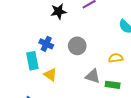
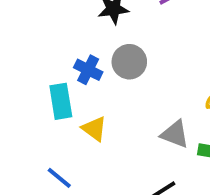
gray circle: (77, 46) -> (129, 62), moved

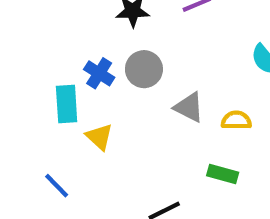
gray triangle: (175, 134) -> (189, 107), moved

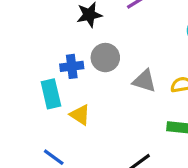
blue cross: (99, 73) -> (72, 66), turned -30

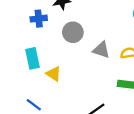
blue cross: (72, 66) -> (39, 19), moved

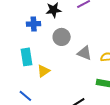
yellow triangle: (54, 74) -> (43, 71), turned 48

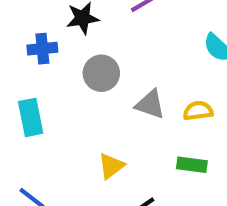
yellow triangle: (43, 71) -> (111, 166), moved

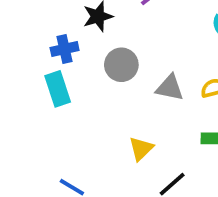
cyan rectangle: (31, 117) -> (58, 89), moved

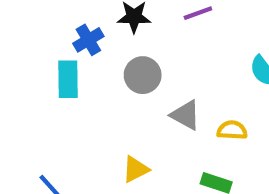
blue cross: (65, 49) -> (88, 40), turned -36

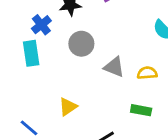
yellow triangle: (136, 169) -> (68, 107), moved

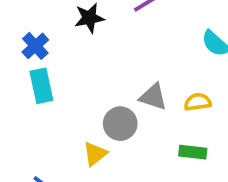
blue cross: (41, 25) -> (35, 46), moved
gray circle: (81, 44) -> (120, 124), moved

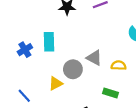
blue cross: (35, 46) -> (25, 50), moved
cyan rectangle: (41, 86) -> (49, 42), moved

